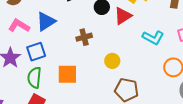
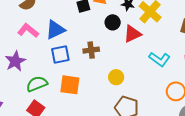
blue square: (36, 52) -> (60, 54), moved
green semicircle: (34, 78) -> (37, 84), turned 55

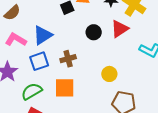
black circle: (113, 22) -> (94, 32), moved
brown cross: (91, 50) -> (68, 59), moved
blue square: (60, 54) -> (39, 61), moved

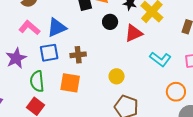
black circle: (94, 32) -> (110, 22), moved
green semicircle: (32, 91) -> (37, 81), turned -75

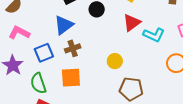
blue triangle: (57, 28) -> (64, 25), moved
red triangle: (134, 33) -> (132, 23), moved

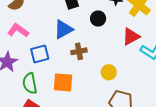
brown cross: (73, 48) -> (79, 51), moved

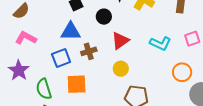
blue triangle: (63, 29) -> (71, 31), turned 35
red triangle: (131, 37) -> (120, 41), moved
blue square: (40, 54) -> (61, 58), moved

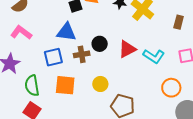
black circle: (104, 17) -> (100, 44), moved
red triangle: (120, 41) -> (127, 49), moved
yellow circle: (121, 69) -> (100, 84), moved

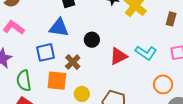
red triangle: (127, 49) -> (118, 56), moved
brown cross: (82, 54) -> (73, 62), moved, turned -35
yellow circle: (100, 84) -> (82, 94), moved

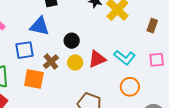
orange circle: (163, 84) -> (130, 87), moved
yellow circle: (82, 94) -> (75, 63), moved

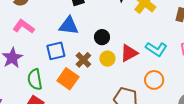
orange square: (34, 79) -> (68, 79), turned 30
orange circle: (130, 87) -> (154, 80), moved

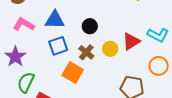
blue triangle: (69, 26) -> (55, 20), moved
black circle: (102, 37) -> (90, 26), moved
green semicircle: (35, 79) -> (26, 82), moved, turned 40

